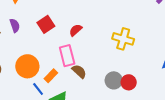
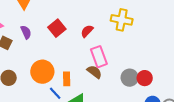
yellow cross: (123, 39) -> (122, 20), moved
pink rectangle: (67, 56) -> (99, 57), moved
orange rectangle: (51, 76) -> (67, 79), turned -40

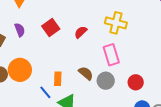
pink rectangle: (99, 57) -> (111, 55), moved
orange circle: (42, 72) -> (20, 70), moved
gray circle: (130, 78) -> (106, 81), moved

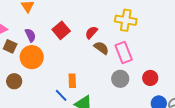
orange circle: (20, 70) -> (32, 57), moved
brown semicircle: (86, 73) -> (101, 48), moved

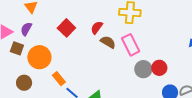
purple semicircle: (30, 35) -> (26, 29), moved, turned -120
gray circle: (120, 79) -> (143, 69), moved
orange rectangle: (72, 81) -> (59, 79), moved, turned -32

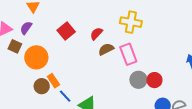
brown semicircle: (108, 42) -> (106, 49), turned -63
brown circle: (24, 83) -> (42, 86), moved

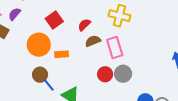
orange circle: (36, 57) -> (39, 45), moved
red circle: (154, 80) -> (105, 74), moved
orange rectangle: (53, 81) -> (62, 54), moved, turned -64
brown circle: (42, 86) -> (40, 75), moved

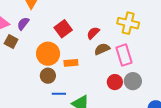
brown circle: (40, 75) -> (48, 76), moved
blue line: (49, 85) -> (59, 94), turned -48

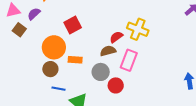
red semicircle: (93, 33) -> (116, 37), moved
pink rectangle: (124, 55) -> (129, 60), turned 30
gray circle: (133, 81) -> (101, 72), moved

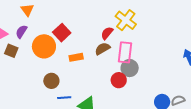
yellow cross: (138, 29) -> (126, 20), turned 30
orange circle: (54, 47) -> (44, 46), moved
orange rectangle: (75, 60) -> (76, 57), moved
gray circle: (101, 72) -> (130, 68), moved

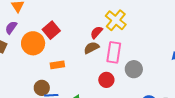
orange rectangle: (76, 57) -> (57, 65), moved
gray circle: (130, 68) -> (134, 69), moved
brown circle: (51, 81) -> (42, 88), moved

